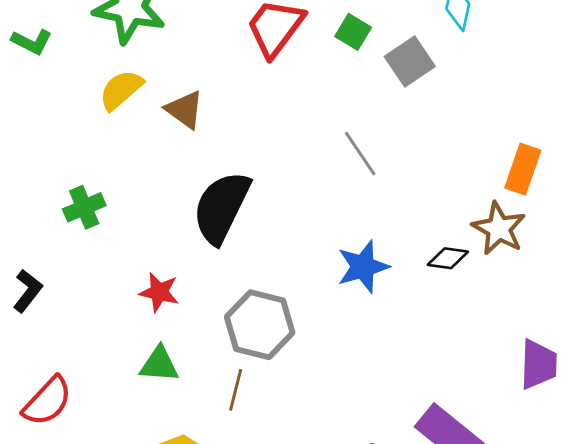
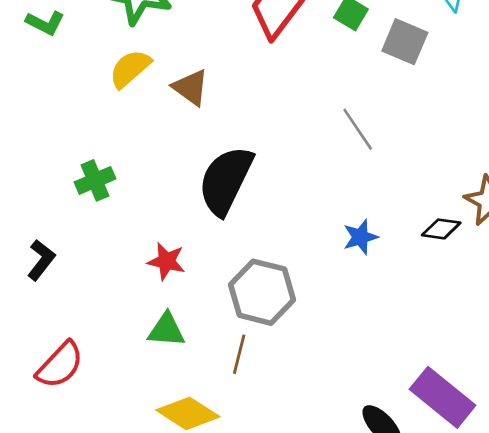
gray square: (410, 62) -> (405, 42), turned -33
blue star: (363, 267) -> (360, 237), size x0.7

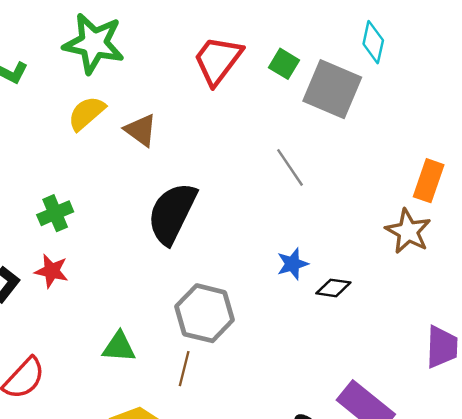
gray square: (405, 42) -> (332, 89), size x1.4
black diamond: (441, 229) -> (333, 288), moved
red star: (166, 261) -> (52, 271), moved

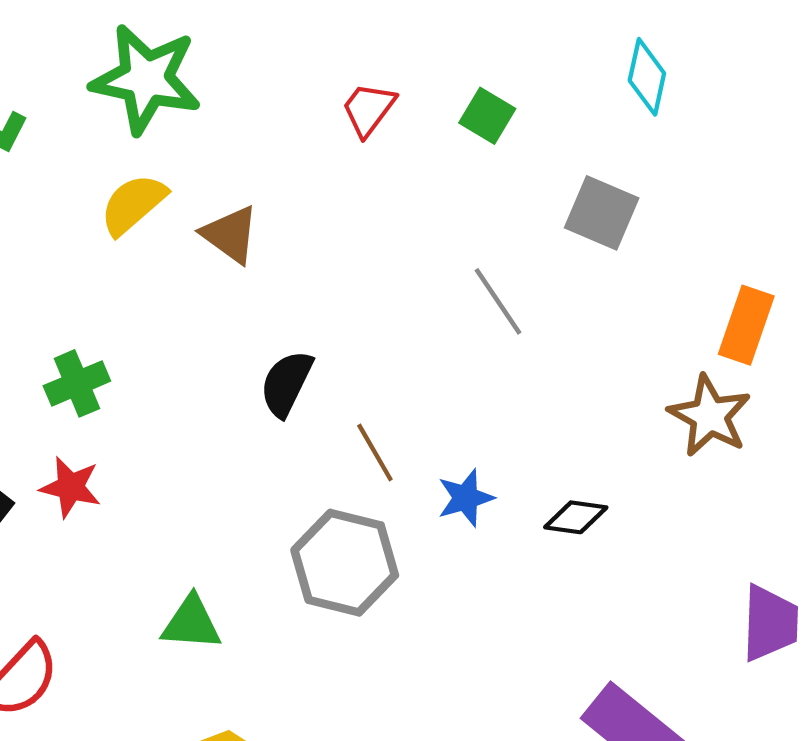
red trapezoid: (218, 60) -> (368, 109), size x0.6
gray square: (332, 89) -> (602, 213), moved, size x0.7
black semicircle: (172, 213) -> (286, 383), size x0.6
blue star: (292, 264) -> (466, 498), moved
brown line: (184, 369) -> (375, 453), moved, turned -44

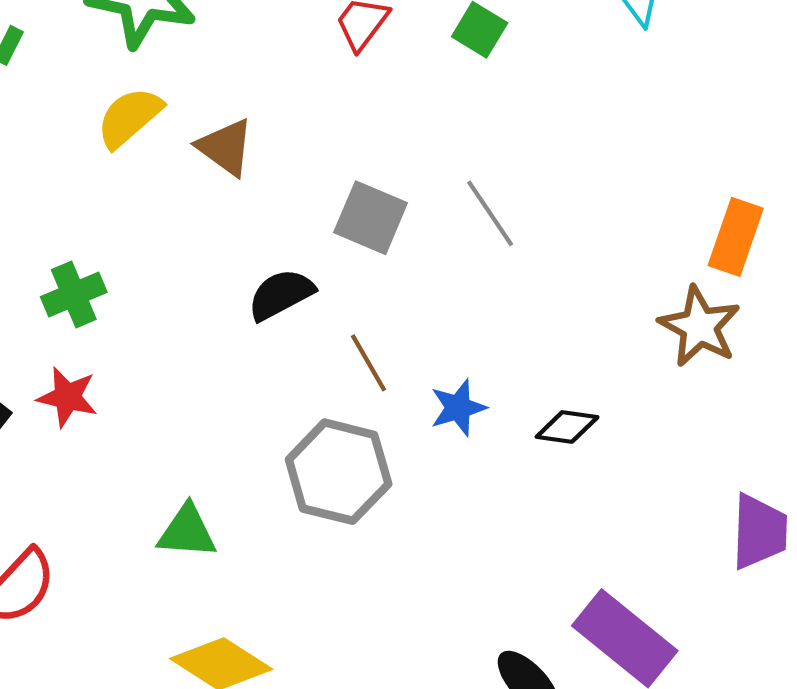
gray square: (602, 213) -> (371, 218), moved
black semicircle: (286, 383) -> (281, 295), turned 36

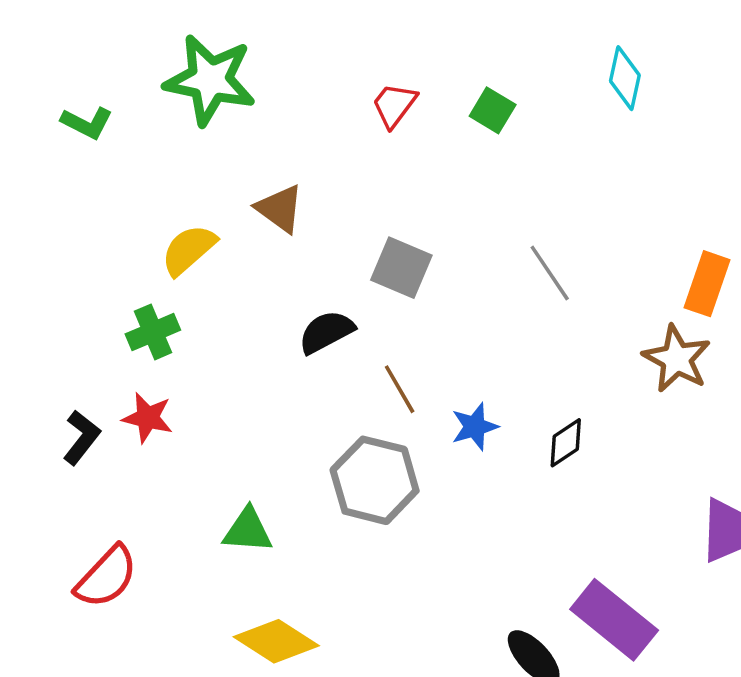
yellow semicircle: (129, 117) -> (189, 250), moved
gray line: (490, 213) -> (550, 273), moved
black diamond: (567, 427) -> (566, 443), turned -42

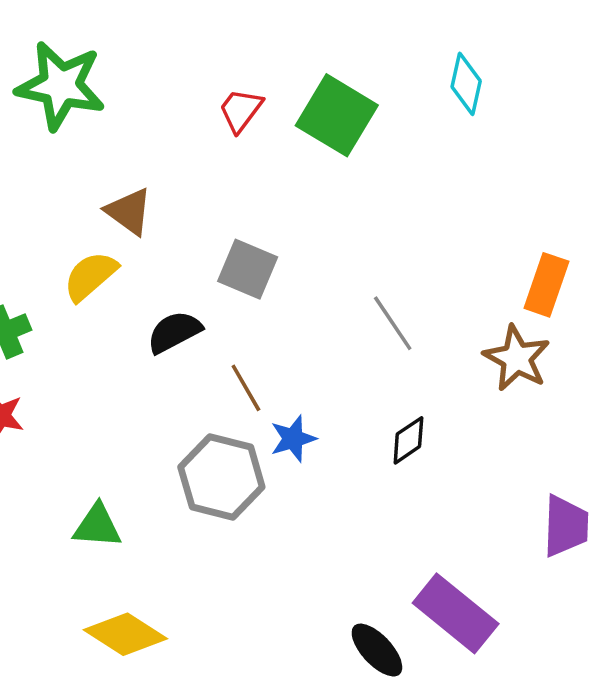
green square: (493, 110) -> (337, 115), size x1.8
yellow semicircle: (189, 250) -> (90, 276), moved
gray line: (550, 273) -> (393, 323), moved
blue star: (475, 427) -> (293, 439), moved

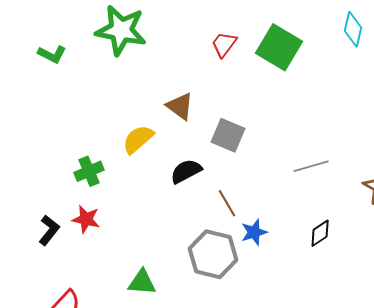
brown triangle: (129, 211) -> (180, 106), moved
gray line: (393, 323) -> (311, 166), turned -72

